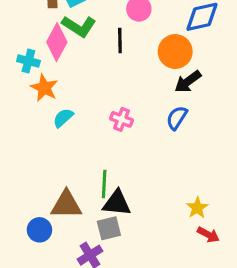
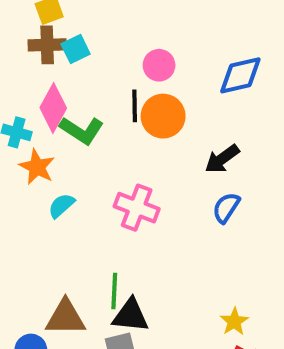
green L-shape: (79, 26) -> (82, 130), moved
orange circle: (175, 52) -> (163, 116), moved
blue semicircle: (177, 118) -> (226, 208), moved
pink cross: (122, 119) -> (137, 208), size x1.5

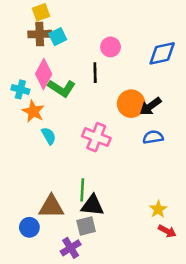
orange circle: (163, 116) -> (131, 104), moved
cyan semicircle: (61, 206) -> (49, 136), turned 102
blue semicircle: (226, 208) -> (153, 137), turned 48

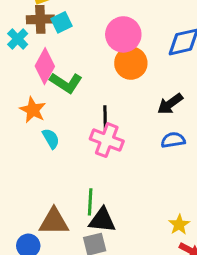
pink circle: (111, 47) -> (123, 34), size x1.5
black line: (95, 73) -> (105, 117), moved
cyan cross: (20, 89) -> (18, 39), moved, turned 30
orange circle: (131, 104) -> (131, 63), moved

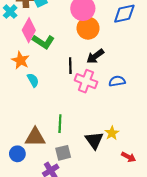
black arrow: (170, 104) -> (95, 56), moved
pink cross: (107, 140) -> (86, 81), moved
black triangle: (102, 220) -> (94, 140), moved, turned 48
yellow star: (179, 225) -> (112, 133), moved

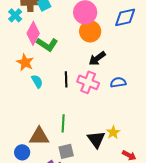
black line: (70, 66) -> (66, 79), moved

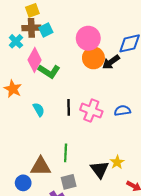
black arrow: (97, 58) -> (111, 62), moved
orange star: (25, 62) -> (13, 89), moved

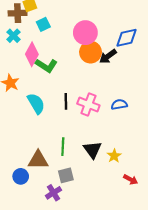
brown cross: (31, 28) -> (18, 13), moved
cyan semicircle: (39, 110) -> (36, 103), size x1.5
black triangle: (100, 169) -> (93, 150), moved

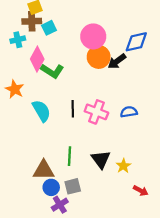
brown cross: (18, 13) -> (32, 21), moved
cyan cross: (13, 36) -> (18, 40), turned 32
blue circle: (21, 176) -> (51, 187), moved

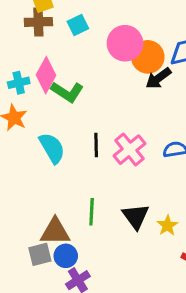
cyan square: (49, 28) -> (78, 25), moved
cyan cross: (18, 40) -> (19, 83), moved
orange circle: (99, 57) -> (148, 57), moved
pink cross: (96, 112) -> (130, 150), turned 30
gray square: (73, 186) -> (40, 254), moved

